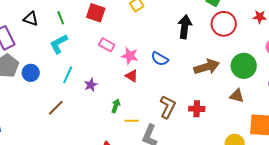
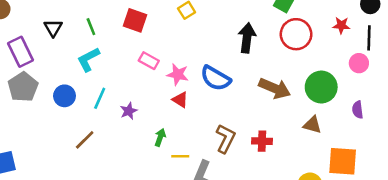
black triangle: (31, 19) -> (53, 28), turned 42
blue semicircle: (160, 59) -> (215, 78), size x1.4
brown arrow: (207, 67) -> (275, 88), turned 40
blue circle: (31, 73) -> (65, 96), moved

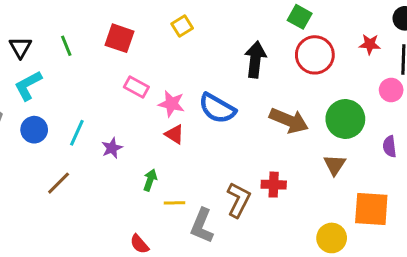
cyan L-shape: (88, 59) -> (28, 85), moved
brown triangle: (312, 125) -> (335, 165), turned 48
brown L-shape: (226, 139) -> (239, 200), moved

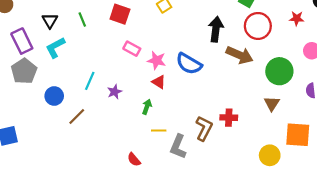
brown arrow: (289, 121) -> (240, 55), moved
blue circle: (34, 130) -> (54, 96), moved
green arrow: (150, 180) -> (147, 107), moved

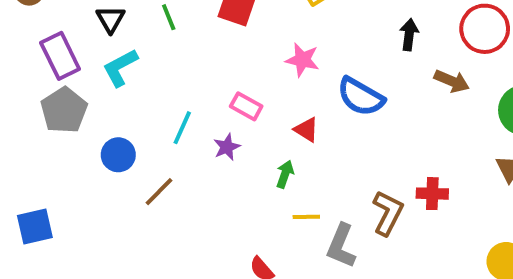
black arrow: (216, 29) -> (409, 35), size x0.7
pink rectangle: (132, 49) -> (246, 106), moved
brown arrow: (240, 55) -> (452, 81), size x0.7
pink star: (157, 60) -> (302, 60), moved

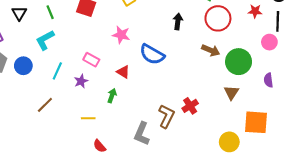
cyan L-shape: (120, 68) -> (45, 40), moved
brown arrow: (452, 81) -> (211, 50), moved
blue circle: (118, 155) -> (23, 66), moved
red cross: (432, 194) -> (190, 106), turned -35
yellow line: (306, 217) -> (88, 118), moved

